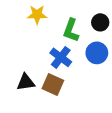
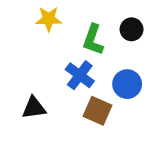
blue circle: (97, 53) -> (127, 84), moved
brown square: (53, 84) -> (97, 111), moved

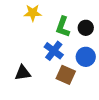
black circle: (132, 29) -> (86, 28), moved

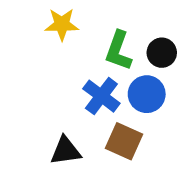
blue circle: (86, 57) -> (147, 94), moved
black triangle: (23, 73) -> (66, 151), moved

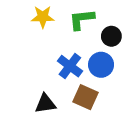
green L-shape: (118, 51) -> (82, 19), moved, turned 64

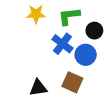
blue cross: (70, 66) -> (62, 44), moved

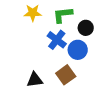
brown square: (72, 82) -> (66, 75), turned 30

